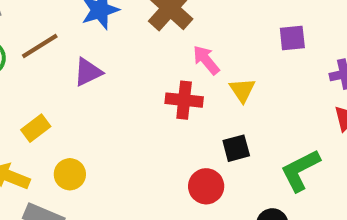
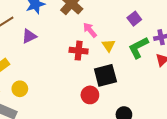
purple square: (292, 38) -> (134, 19), turned -32
black square: (236, 148) -> (105, 75), size x1.6
green L-shape: (300, 170) -> (138, 48), moved

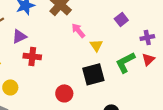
green L-shape: (138, 48) -> (125, 62), moved
red cross: (79, 51) -> (32, 56), moved
red circle: (90, 95) -> (64, 93), moved

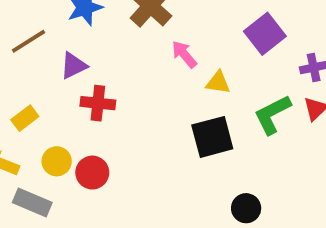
purple square: (121, 19) -> (265, 34), size x1.5
yellow triangle: (96, 45) -> (218, 83), turned -48
red circle: (64, 93) -> (92, 173), moved

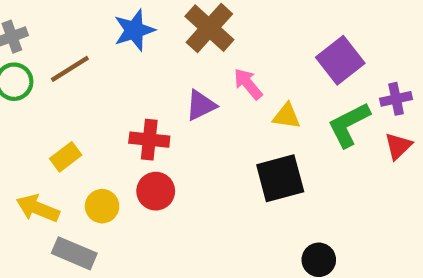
purple triangle: (74, 66) -> (201, 105), moved
green L-shape: (272, 114) -> (349, 125), moved
red circle: (92, 173) -> (156, 191), moved

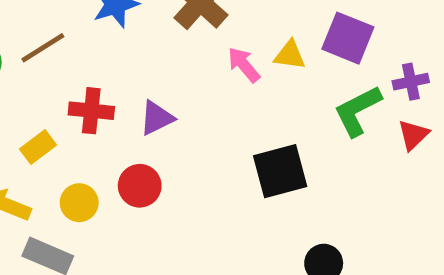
purple square: (340, 60) -> (348, 38), turned -30
purple triangle: (201, 105) -> (157, 118), moved
yellow triangle: (287, 116) -> (290, 55), moved
red cross: (149, 140) -> (91, 111), moved

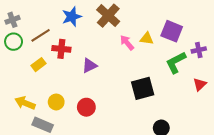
red cross: (91, 111) -> (61, 49), moved
red triangle: (413, 135) -> (200, 84), moved
yellow rectangle: (38, 147) -> (38, 65), moved
red circle: (140, 186) -> (86, 107), moved

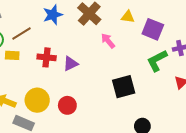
yellow triangle: (147, 39) -> (128, 17), moved
red cross: (61, 49) -> (47, 57), moved
yellow rectangle: (38, 65) -> (12, 55), moved, turned 40
yellow circle: (56, 102) -> (37, 100), size x1.5

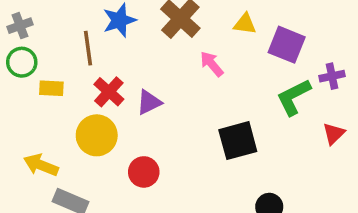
brown line: (22, 33) -> (88, 48), moved, turned -66
red cross: (47, 57) -> (109, 92), turned 36
yellow circle: (37, 100) -> (97, 135), moved

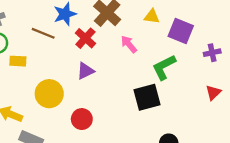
brown line: (88, 48) -> (43, 33), turned -60
red cross: (109, 92) -> (85, 38), moved
green L-shape: (294, 97) -> (164, 67), moved

